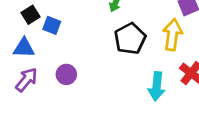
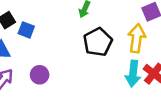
cyan arrow: (157, 86) -> (133, 74), moved

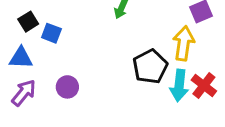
black pentagon: (98, 42) -> (150, 67), moved

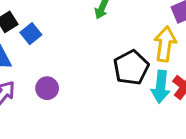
blue square: (51, 33) -> (31, 34), turned 30

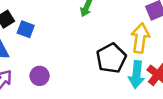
blue square: (31, 34) -> (26, 29), turned -30

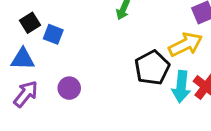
yellow arrow: (140, 38) -> (186, 44), turned 56

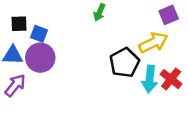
black square: (30, 23) -> (19, 24), turned 30
purple circle: (69, 88) -> (40, 58), moved, size x1.5

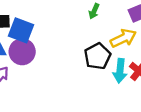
green arrow: (99, 12) -> (94, 11), moved
blue square: (39, 34) -> (21, 30), size x1.6

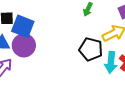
black pentagon: (97, 56) -> (91, 49), turned -30

